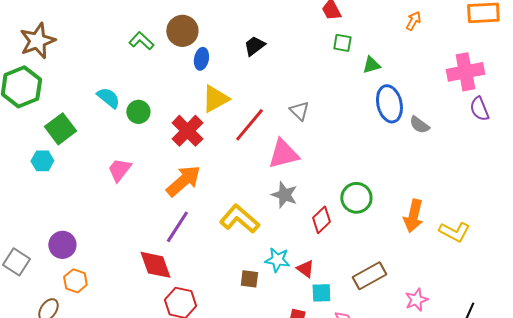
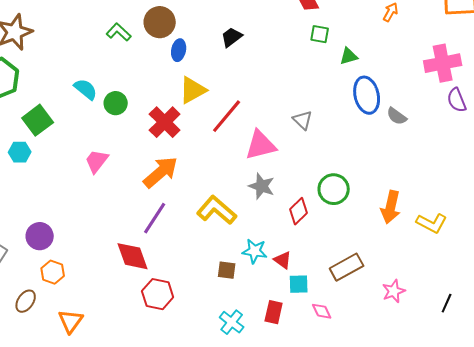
gray triangle: (299, 111) -> (303, 120), moved

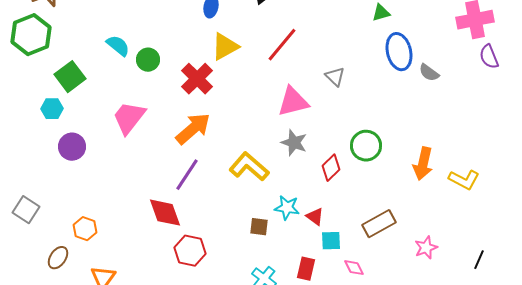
red line: (227, 116) -> (282, 45), moved
pink trapezoid: (97, 161) -> (129, 118), size x1.4
purple circle: (40, 236) -> (72, 147), moved

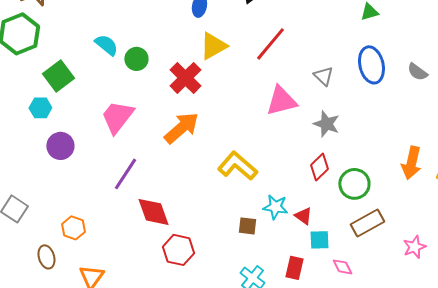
blue ellipse: (399, 52) -> (371, 65), moved
gray star: (294, 143) -> (326, 124), moved
green circle: (366, 146) -> (354, 184), moved
purple line: (187, 175) -> (125, 174), moved
brown ellipse: (58, 258) -> (46, 257), turned -50

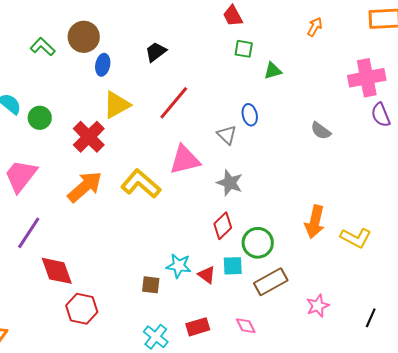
blue ellipse: (371, 65) -> (250, 115), moved, size x0.6
yellow L-shape: (237, 166) -> (141, 184), moved
cyan square: (319, 240) -> (233, 266), moved
red rectangle: (294, 268) -> (198, 327), turned 60

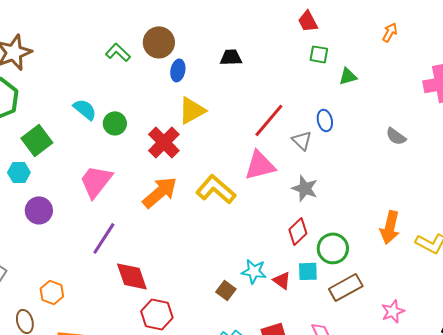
black trapezoid: (156, 52) -> (231, 57), turned 35
red line: (174, 103) -> (269, 120), moved
brown square: (151, 285) -> (226, 290), turned 30

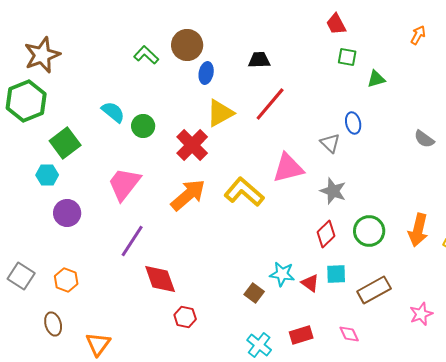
red line: (269, 120) -> (270, 104), moved
green circle: (333, 248) -> (369, 231), moved
orange hexagon: (52, 292) -> (66, 280), moved
red hexagon: (157, 314) -> (185, 317), size x0.7

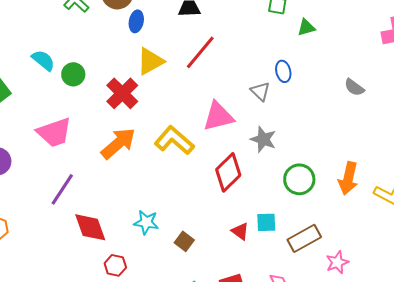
pink trapezoid: (124, 184) -> (54, 132), turned -147
red diamond: (326, 234) -> (228, 172), moved, size x1.4
cyan star: (282, 274) -> (146, 222), moved
pink star: (421, 314) -> (337, 262), moved

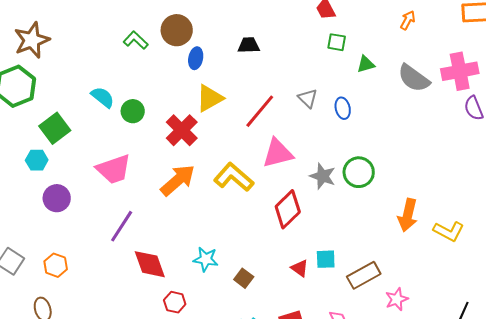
red line: (200, 52) -> (260, 111), moved
gray semicircle: (354, 87) -> (414, 78), moved, size x1.6
gray triangle: (260, 91) -> (308, 98), moved
green circle: (299, 179) -> (359, 172), moved

